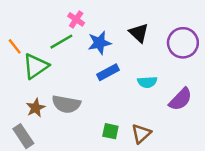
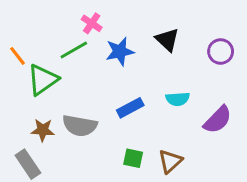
purple circle: (183, 43) -> (221, 51), size x0.7
blue rectangle: (108, 72) -> (130, 108), moved
brown star: (36, 108) -> (43, 130), turned 30

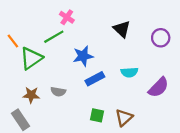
blue star: (120, 51) -> (83, 56), moved
gray semicircle: (80, 126) -> (58, 92), size x0.6

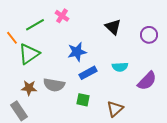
green line: (54, 37) -> (35, 25), moved
gray semicircle: (58, 92) -> (54, 85), size x1.5
green square: (97, 115) -> (83, 100), moved

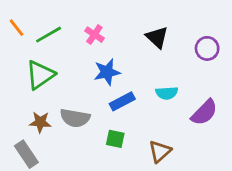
pink cross: (62, 16) -> (94, 35), moved
orange line: (12, 38) -> (17, 28), moved

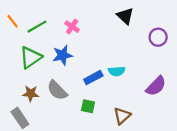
black triangle: (157, 37) -> (125, 16), moved
blue star: (107, 72) -> (62, 55), moved
cyan semicircle: (167, 93) -> (117, 71), moved
gray semicircle: (75, 118) -> (57, 90), turned 35

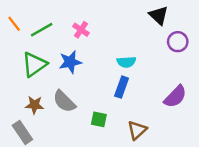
black triangle: (125, 16) -> (159, 15), moved
cyan semicircle: (117, 71) -> (126, 62), moved
blue rectangle: (93, 78) -> (122, 87), moved, turned -42

